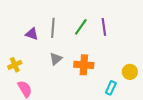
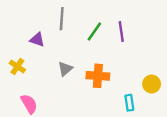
gray line: (53, 28) -> (62, 19), moved
yellow cross: (15, 65) -> (17, 67), moved, turned -32
cyan rectangle: (111, 88) -> (129, 103), turned -32

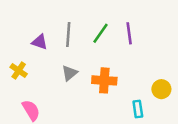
gray line: (62, 19) -> (68, 35), moved

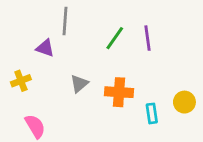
gray line: (68, 35) -> (65, 21), moved
yellow cross: (19, 71) -> (21, 81), turned 35
cyan rectangle: (138, 109) -> (152, 113), moved

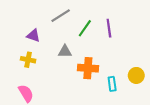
gray line: (65, 21) -> (61, 16), moved, turned 54
yellow cross: (21, 81) -> (28, 60), moved, turned 32
gray triangle: (79, 84) -> (65, 51), moved, turned 40

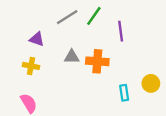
green line: (85, 28) -> (94, 16), moved
orange cross: (88, 68) -> (97, 61), moved

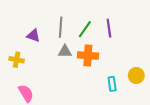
green line: (94, 16) -> (85, 29), moved
gray line: (67, 17) -> (61, 27), moved, turned -54
yellow cross: (31, 66) -> (17, 60), moved

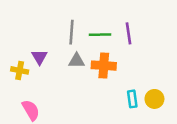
green line: (85, 29) -> (100, 35), turned 54
purple triangle: (33, 36) -> (39, 57), moved, turned 40
yellow circle: (136, 75) -> (154, 99), moved

